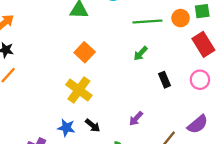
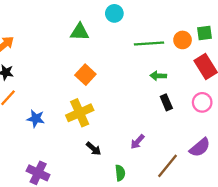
green arrow: (141, 53) -> (158, 76), moved, turned 49
yellow cross: (79, 90) -> (80, 113), turned 30
blue star: (66, 128) -> (36, 119), moved

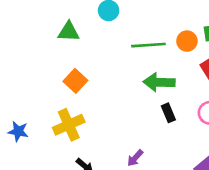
green arrow: (158, 76) -> (159, 82), size x1.6

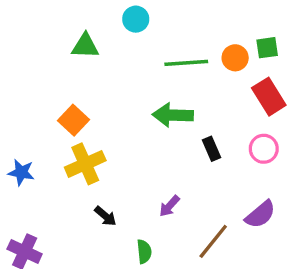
orange square: (75, 81) -> (73, 120), moved
green arrow: (159, 82) -> (173, 115), moved

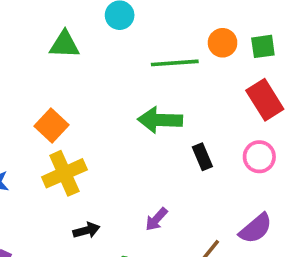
orange circle: (235, 58) -> (223, 43), moved
black arrow: (105, 216) -> (86, 230), turned -55

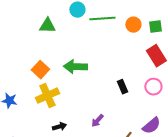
green line: (175, 63) -> (102, 19), moved
green arrow: (160, 120) -> (75, 67), moved

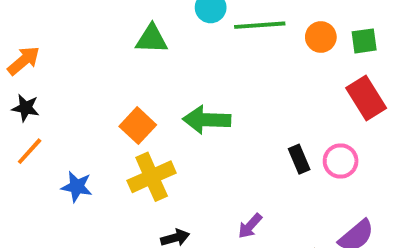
pink circle: (153, 87) -> (341, 161), moved

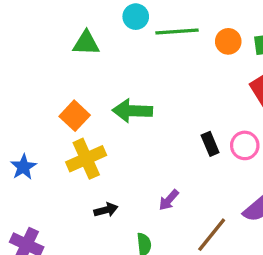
blue star: (77, 187) -> (23, 167), turned 30

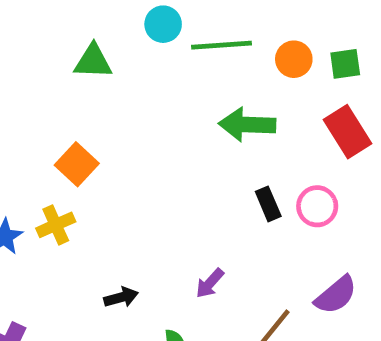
green arrow: (132, 111) -> (247, 125), moved
yellow cross: (86, 159) -> (56, 225), moved, size x0.7

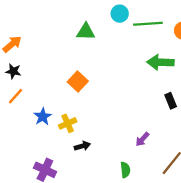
yellow cross: (56, 225) -> (68, 123), moved
black arrow: (121, 297) -> (82, 146), moved

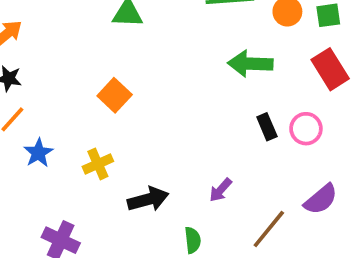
blue star: (43, 117) -> (38, 153), moved
black arrow: (82, 146) -> (148, 199), moved, size x1.5

